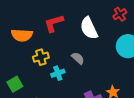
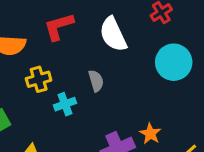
gray semicircle: (78, 58) -> (96, 81), turned 32

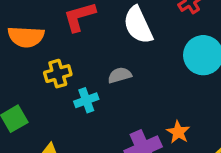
gray semicircle: (96, 81) -> (120, 75), turned -90

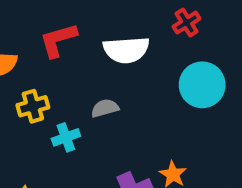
white semicircle: (138, 25) -> (126, 50), turned -69

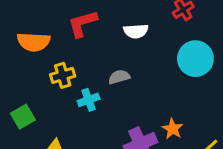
white semicircle: (126, 50) -> (136, 31), size x0.7

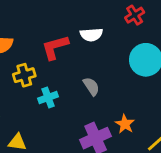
red L-shape: (82, 23) -> (55, 47), moved
gray semicircle: (119, 77) -> (91, 86), moved, turned 72

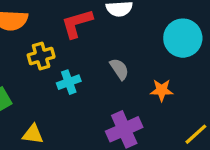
orange star: (125, 124) -> (162, 90), moved, turned -30

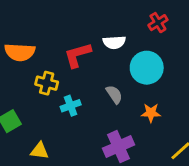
cyan circle: (183, 38) -> (147, 68), moved
yellow cross: (41, 56) -> (47, 83), turned 30

